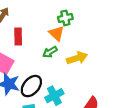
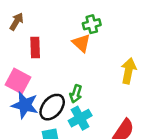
green arrow: (50, 52) -> (76, 94), moved, turned -40
yellow arrow: (77, 58) -> (129, 71), moved, turned -60

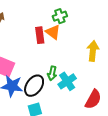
red rectangle: (35, 47) -> (40, 35), moved
cyan cross: (80, 118) -> (67, 81), moved

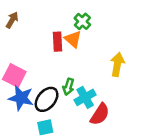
green cross: (60, 16) -> (82, 21), turned -32
red semicircle: (93, 99) -> (100, 114), moved

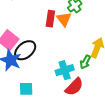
green arrow: (68, 87) -> (85, 62), moved
black ellipse: (47, 99) -> (25, 50), moved

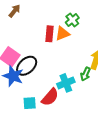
orange triangle: (64, 19) -> (63, 34), turned 49
red semicircle: (74, 87) -> (50, 97), moved

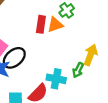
cyan cross: (66, 83) -> (56, 79), turned 30

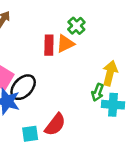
cyan cross: (56, 79) -> (113, 105), moved

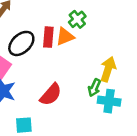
black ellipse: (23, 87) -> (21, 43), moved
red semicircle: (55, 125) -> (51, 94), moved

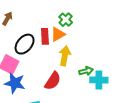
yellow arrow: (108, 69) -> (65, 56), moved
green arrow: (94, 88) -> (86, 71), turned -120

